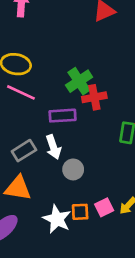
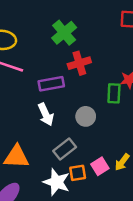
green cross: (79, 81) -> (64, 33), moved
gray rectangle: (24, 151) -> (65, 149), moved
gray circle: (73, 169) -> (86, 116), moved

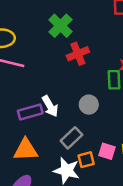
purple rectangle: (51, 84) -> (30, 112), moved
pink square: (100, 166) -> (107, 151), turned -35

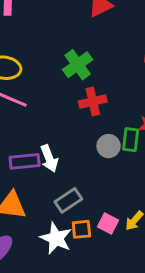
gray circle: (89, 105) -> (109, 146), moved

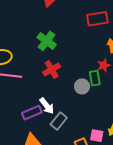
red cross: (93, 102) -> (52, 69), moved
gray rectangle: (68, 200) -> (59, 121), moved

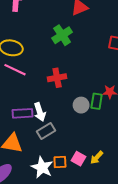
green cross: (47, 41) -> (62, 35), moved

